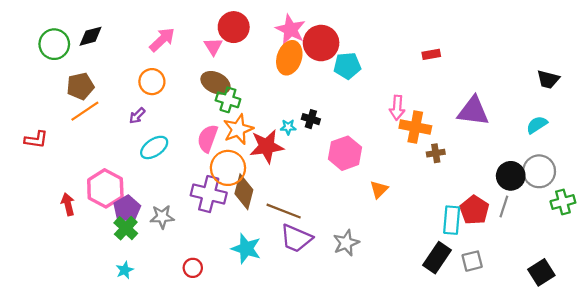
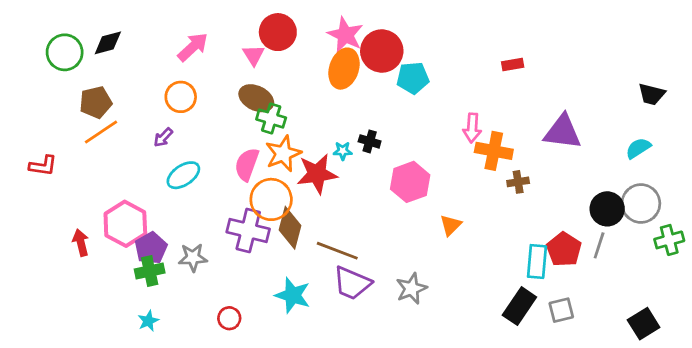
green cross: (126, 228) -> (150, 271), turned 35

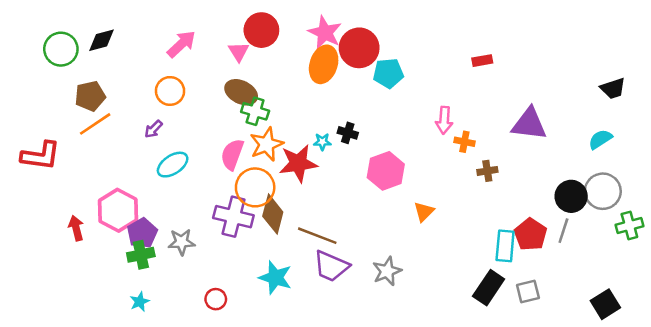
black trapezoid: (652, 94) -> (613, 88), turned -32
orange cross: (494, 151) -> (464, 142), size x0.6
red L-shape: (43, 166) -> (41, 156), size x1.5

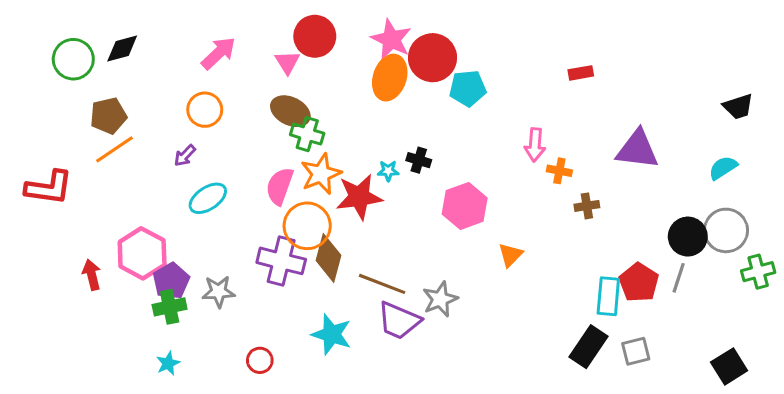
gray star: (387, 271) -> (440, 299), moved

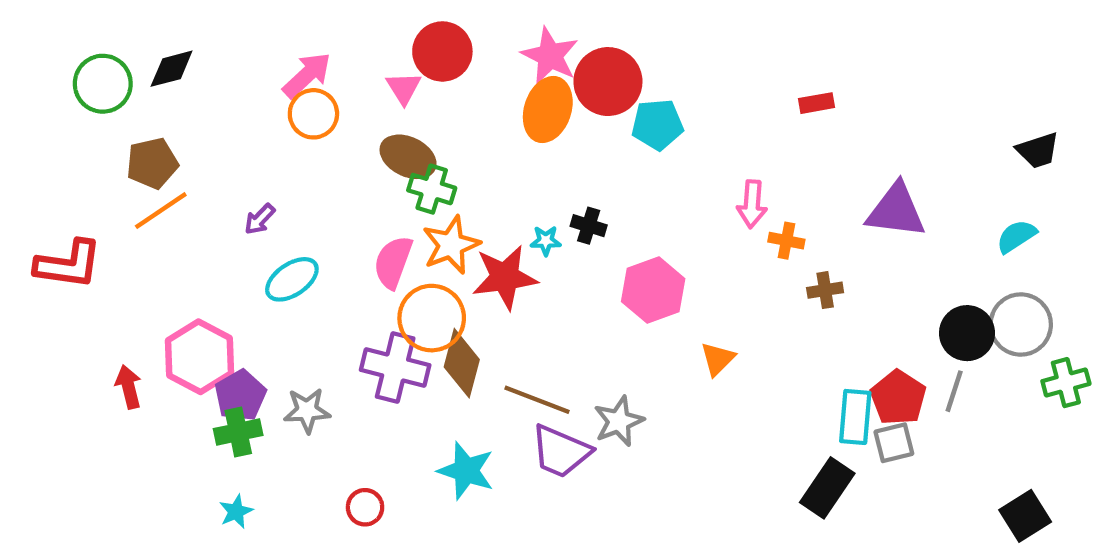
orange circle: (205, 110) -> (313, 114), moved
gray square: (636, 351) -> (894, 443), moved

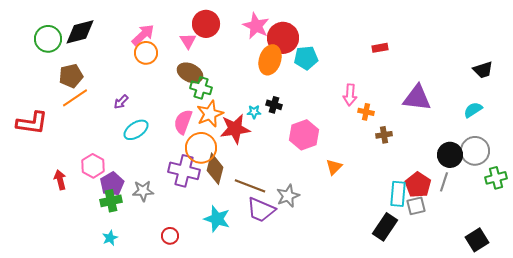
black diamond: (172, 69) -> (80, 32), size x1.4
orange ellipse: (548, 110) -> (270, 60), moved
pink hexagon: (199, 357) -> (93, 166), size x0.7

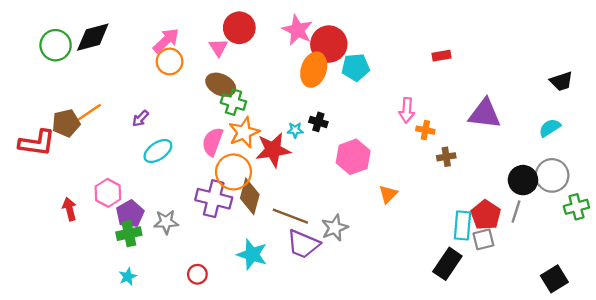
brown pentagon: (71, 76) -> (66, 123), moved

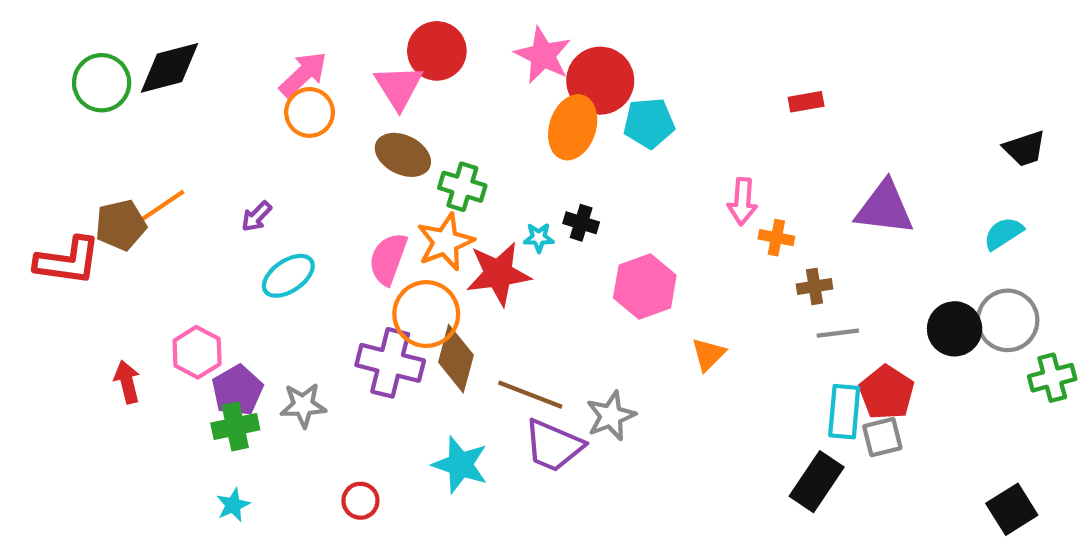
pink triangle: (218, 48) -> (399, 87), size x1.4
green cross: (233, 102) -> (462, 187), moved
gray line: (516, 211) -> (838, 333), moved, turned 65

